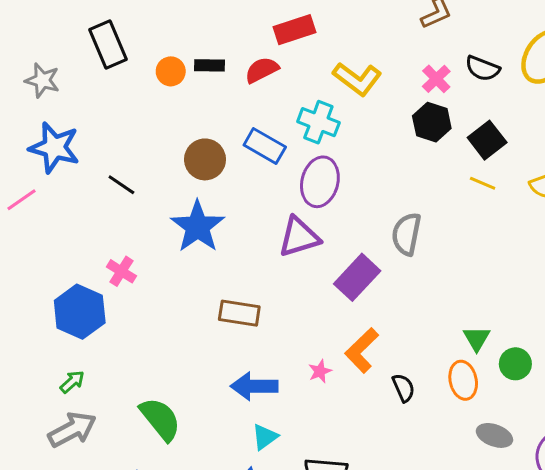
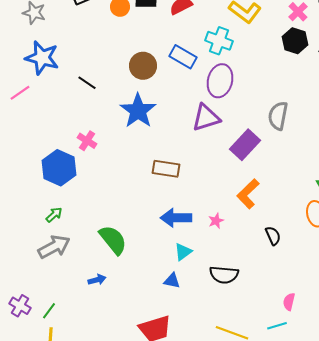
pink star: (320, 371) -> (216, 221), moved
black semicircle: (403, 388) -> (273, 236), moved

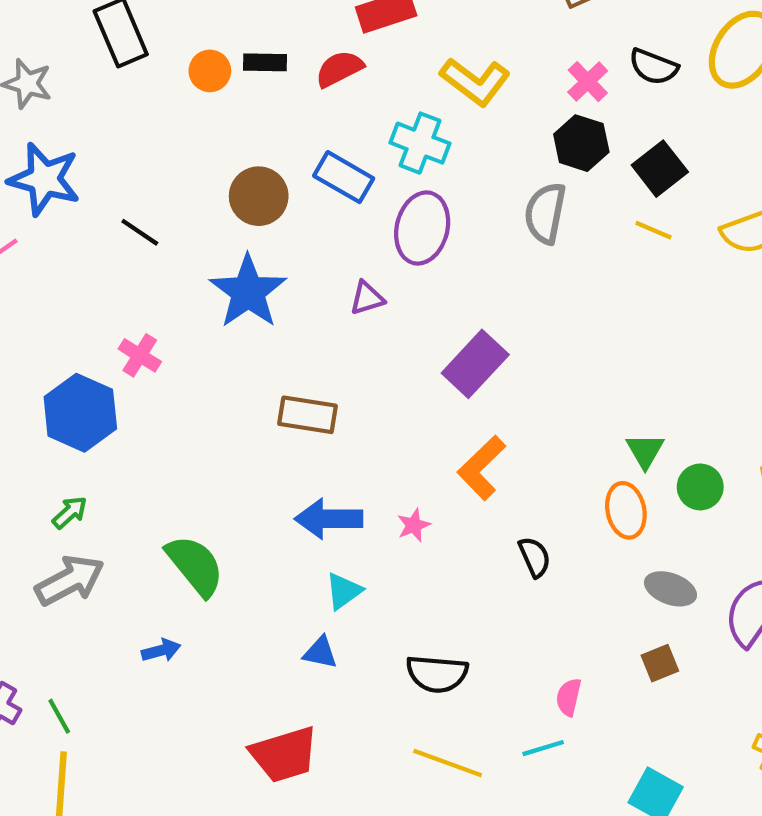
gray semicircle: (278, 116) -> (545, 213), moved
purple triangle: (206, 118) -> (367, 298), moved, size x0.6
black semicircle: (224, 275) -> (437, 674), moved
green line: (49, 311) -> (59, 716), turned -66

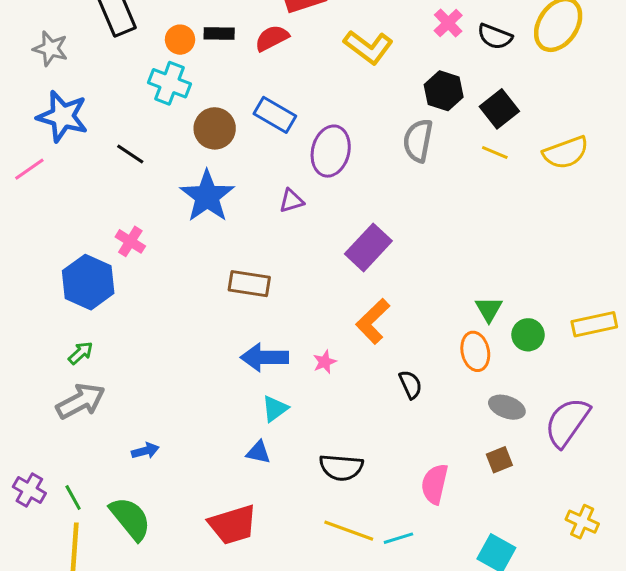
pink cross: (588, 82) -> (448, 23), moved
cyan cross: (420, 143) -> (169, 83), moved
green semicircle: (195, 566) -> (130, 519), moved
pink semicircle: (569, 697) -> (435, 484), size x1.5
cyan line: (543, 748) -> (398, 538), moved

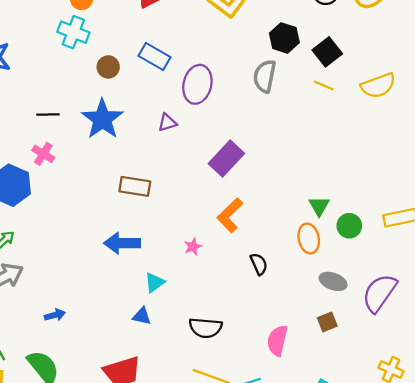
brown circle: (215, 128) -> (108, 67), size x0.7
black line: (130, 154) -> (48, 114), moved, turned -35
blue arrow: (264, 357) -> (122, 243), moved

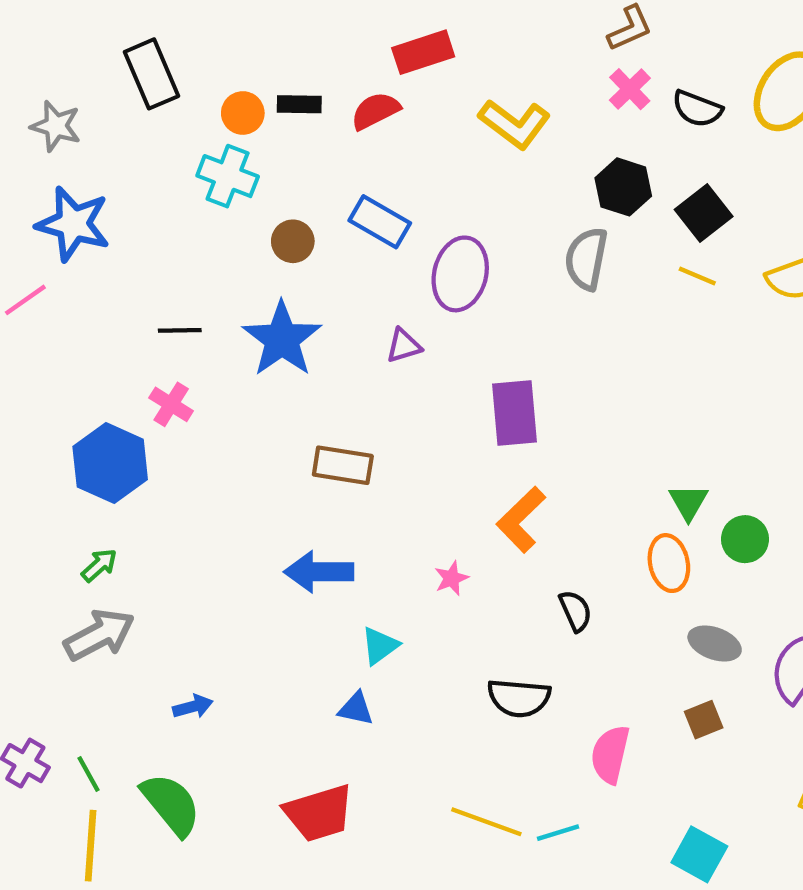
purple rectangle: (226, 159) -> (515, 413), turned -48
black semicircle: (206, 328) -> (519, 698), moved

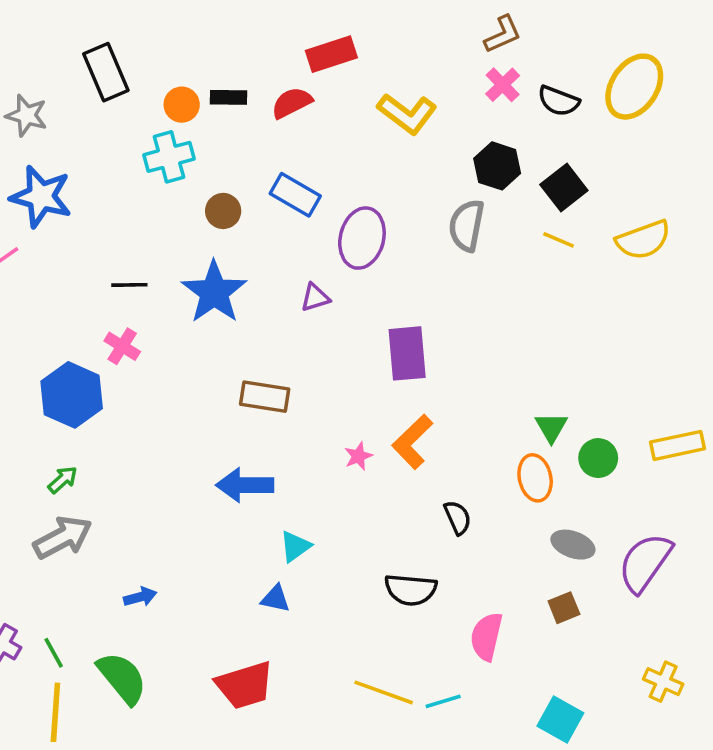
cyan cross: (228, 176) -> (169, 157), turned -36
pink star: (452, 578) -> (358, 456), moved

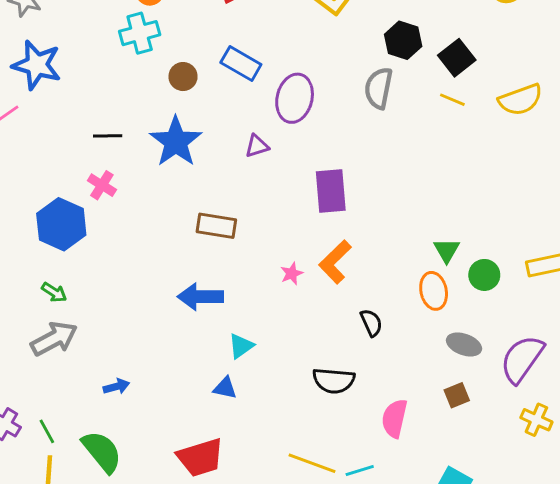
green arrow: (63, 480) -> (54, 292), turned 75
yellow cross: (663, 682) -> (536, 420), moved

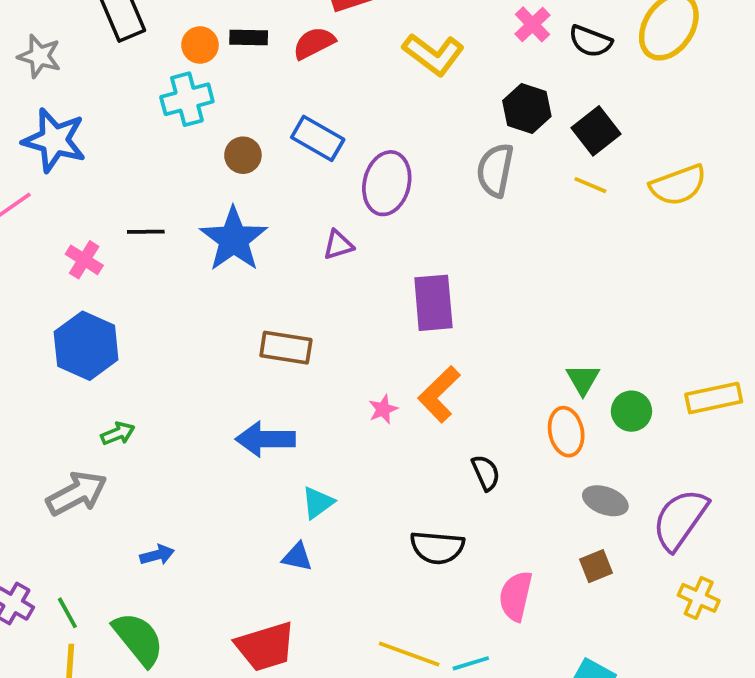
pink cross: (102, 185) -> (84, 260), moved
green arrow: (54, 292) -> (118, 434), moved, turned -55

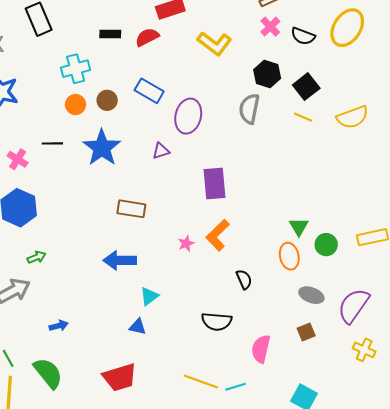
orange circle: (200, 45) -> (76, 105), moved

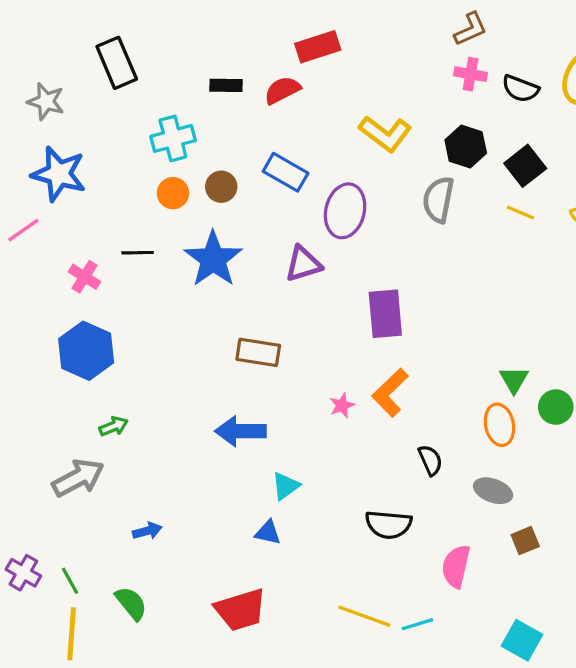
pink cross: (270, 27) -> (471, 74), turned -36
yellow L-shape: (215, 43) -> (385, 134), moved
purple triangle: (161, 151) -> (303, 264), size x1.4
gray ellipse: (311, 295) -> (493, 491), moved
green semicircle: (48, 373) -> (131, 603), size x0.7

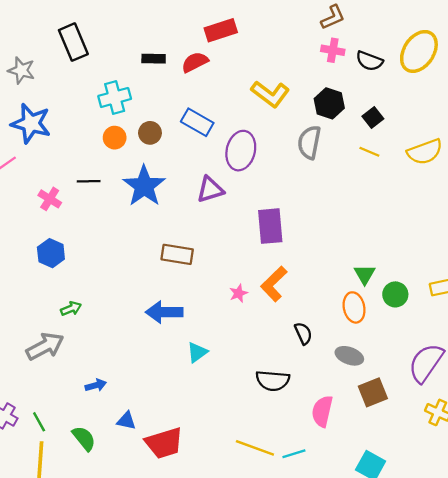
black square: (525, 166) -> (373, 118), size x0.7
blue hexagon: (86, 351) -> (51, 253), size x0.7
blue triangle: (268, 533) -> (126, 421), moved
brown square: (525, 541) -> (373, 392), size x1.4

